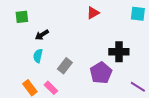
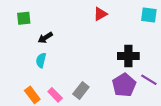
gray rectangle: (65, 66) -> (81, 91), moved
purple pentagon: (101, 73) -> (124, 85), moved
purple line: (138, 87) -> (149, 80), moved

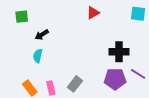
purple pentagon: (124, 85) -> (115, 79), turned 30
pink rectangle: (55, 95) -> (51, 88), turned 32

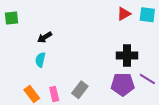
red triangle: (93, 13) -> (124, 14), moved
green square: (22, 17) -> (11, 18), moved

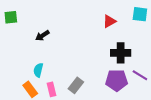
red triangle: (124, 14) -> (109, 21), moved
cyan semicircle: (40, 60) -> (38, 70), moved

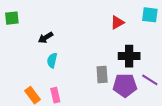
cyan semicircle: (38, 70) -> (52, 60), moved
gray rectangle: (76, 85) -> (102, 74), moved, turned -42

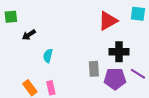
red triangle: (117, 22) -> (108, 21), size x1.5
black arrow: (46, 38) -> (29, 35), moved

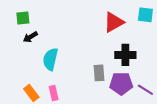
green square: (11, 17) -> (23, 18), moved
cyan semicircle: (48, 56) -> (50, 59), size x1.5
purple line: (138, 74) -> (145, 90), moved

